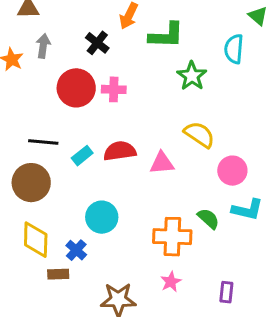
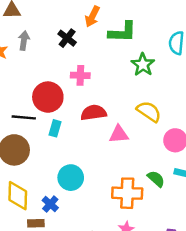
red circle: (76, 88) -> (48, 97), moved
red semicircle: (120, 151) -> (94, 113), moved
cyan rectangle: (82, 156) -> (55, 128), turned -35

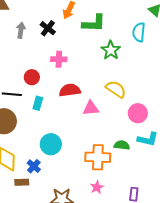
gray arrow: (24, 41) -> (21, 30), moved
red circle: (48, 97) -> (32, 77), size x0.6
green semicircle: (156, 179) -> (122, 145), turned -35

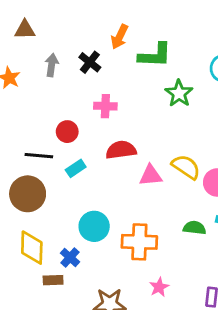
yellow semicircle: (116, 89) -> (186, 167), moved
cyan rectangle: (38, 103) -> (76, 168), turned 40
orange cross: (98, 157) -> (139, 242), moved

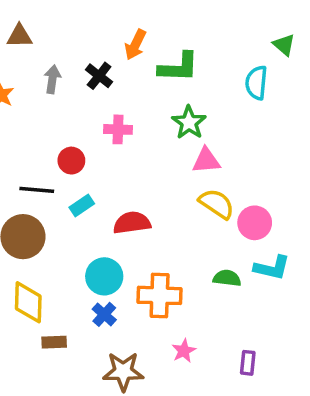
green star: (179, 93) -> (189, 123), moved
red semicircle: (121, 150) -> (132, 223), moved
pink triangle: (151, 175) -> (206, 161), moved
blue cross: (70, 257) -> (104, 314), moved

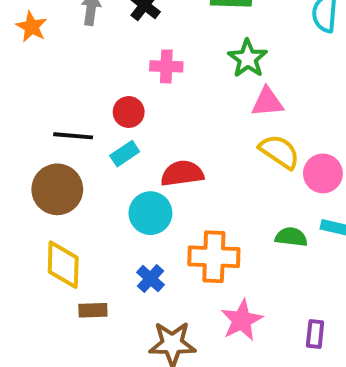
red circle: (71, 161) -> (129, 112), moved
cyan circle: (104, 276) -> (150, 213), moved
pink star: (184, 351) -> (242, 320), size x1.5

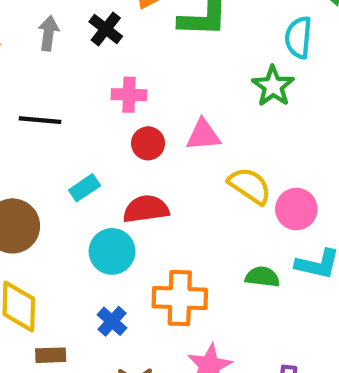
green star: (248, 58) -> (273, 86), moved
pink triangle: (267, 102) -> (203, 135), moved
red circle: (129, 112) -> (148, 143), moved
black line: (73, 136) -> (40, 120), moved

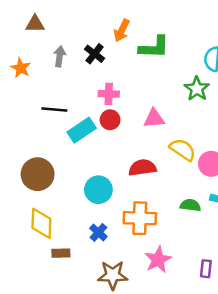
red circle: (148, 143) -> (110, 120), moved
cyan rectangle: (84, 188) -> (82, 130), moved, size x1.5
red semicircle: (146, 209) -> (142, 168), moved

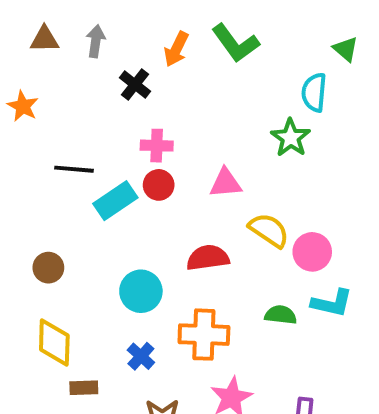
green L-shape: (154, 47) -> (235, 43), moved, turned 52
gray arrow: (60, 56) -> (96, 41), moved
brown circle: (38, 174) -> (48, 268), size x0.6

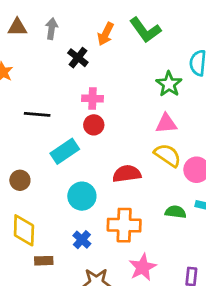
green star: (291, 138) -> (169, 84), moved
pink triangle: (226, 183) -> (166, 124), moved
cyan rectangle: (115, 201) -> (65, 151), moved

